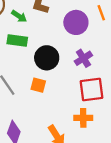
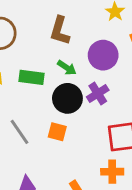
green arrow: (19, 16) -> (67, 68), moved
purple cross: (83, 58) -> (98, 94), moved

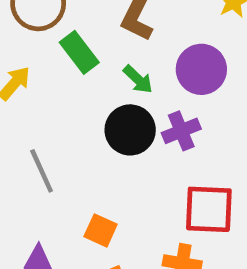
green rectangle: (31, 77) -> (79, 52), moved, turned 35
orange square: (57, 132) -> (101, 230), moved

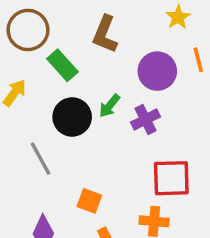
green arrow: (138, 79) -> (110, 106), moved, turned 90
black circle: (130, 130) -> (72, 117), moved

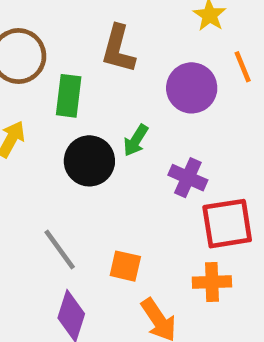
green rectangle: (62, 65) -> (69, 96), turned 56
purple cross: (145, 120) -> (188, 178), moved, turned -32
gray line: (41, 159) -> (60, 249), moved

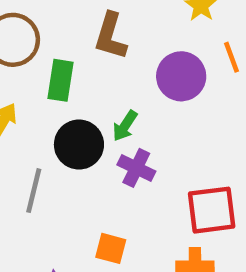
purple cross: (188, 178) -> (136, 168), moved
gray line: (60, 249) -> (34, 191), moved, turned 48

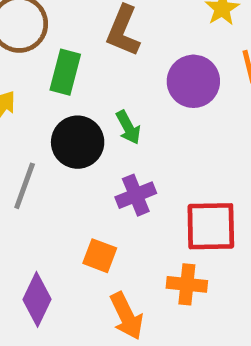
green arrow: (125, 126) -> (128, 127), turned -68
purple cross: (136, 168) -> (136, 195), moved, turned 36

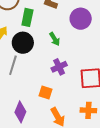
black circle: (78, 142) -> (23, 43), moved
orange cross: (187, 284) -> (88, 110), moved

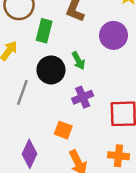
black circle: (23, 43) -> (51, 70), moved

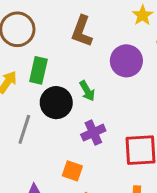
green rectangle: (44, 31) -> (38, 70), moved

